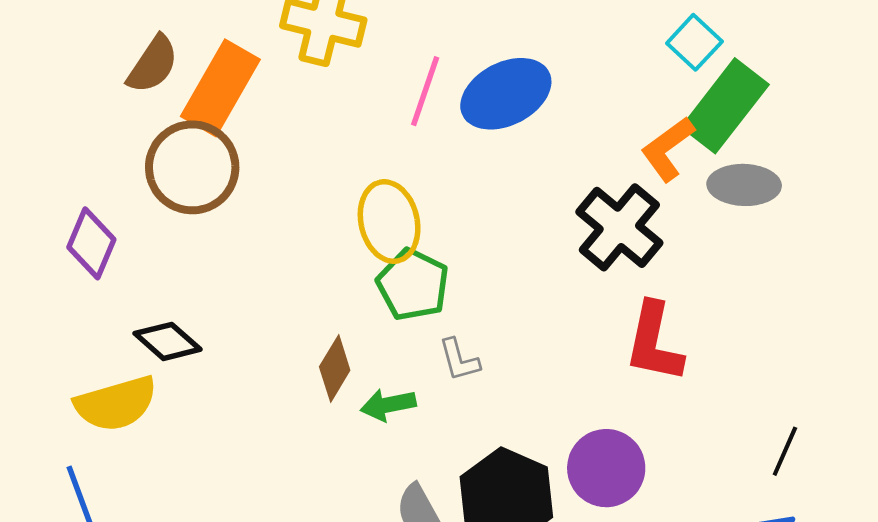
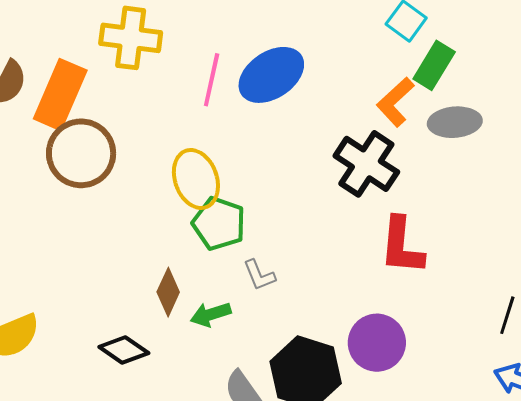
green rectangle: (725, 106) -> (434, 65), size x0.7
brown circle: (192, 167) -> (81, 153), moved
black diamond: (167, 341) -> (124, 350), moved

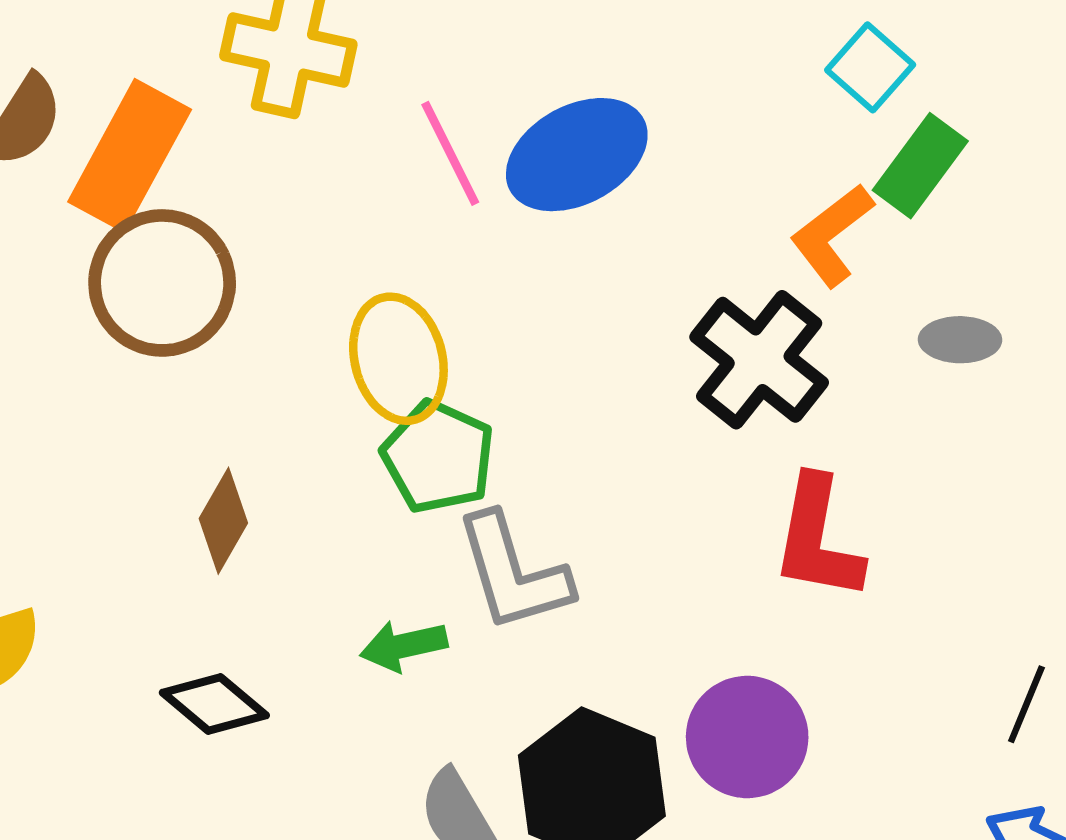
pink line: (212, 80) -> (450, 153), turned -44
gray ellipse: (455, 122) -> (960, 340), moved, size x0.7
gray L-shape: (259, 275) -> (513, 573), size x1.8
brown diamond: (168, 292) -> (223, 521), moved

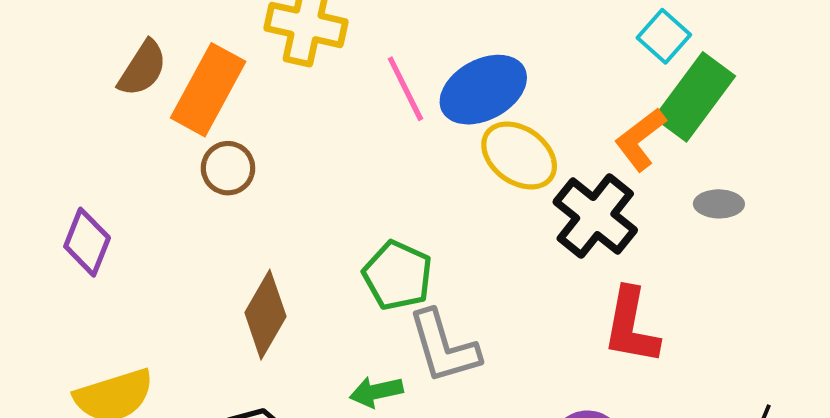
green rectangle: (920, 166) -> (695, 97), size x1.4
brown circle: (162, 283) -> (228, 168), size x0.6
yellow ellipse: (398, 359) -> (519, 156), moved, turned -40
brown diamond: (223, 521) -> (265, 315), size x1.4

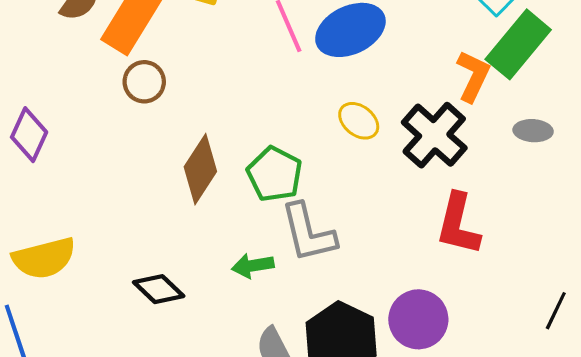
orange L-shape: (640, 139) -> (473, 76), turned 150
yellow ellipse: (519, 156) -> (359, 121), moved, size x0.7
brown diamond: (265, 315) -> (200, 169), moved

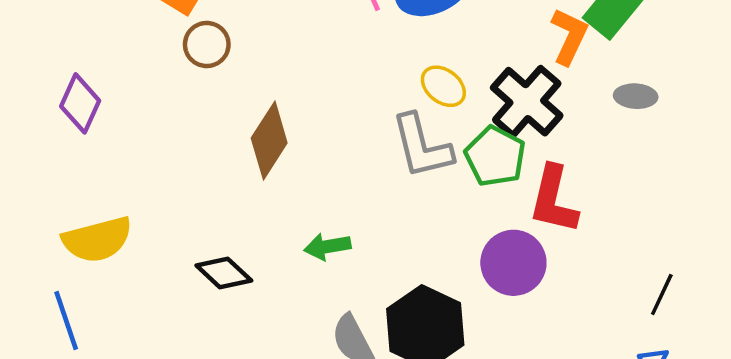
green pentagon: (275, 174) -> (495, 156), moved
gray L-shape: (308, 233) -> (422, 146), moved
purple circle: (418, 319) -> (513, 263), moved

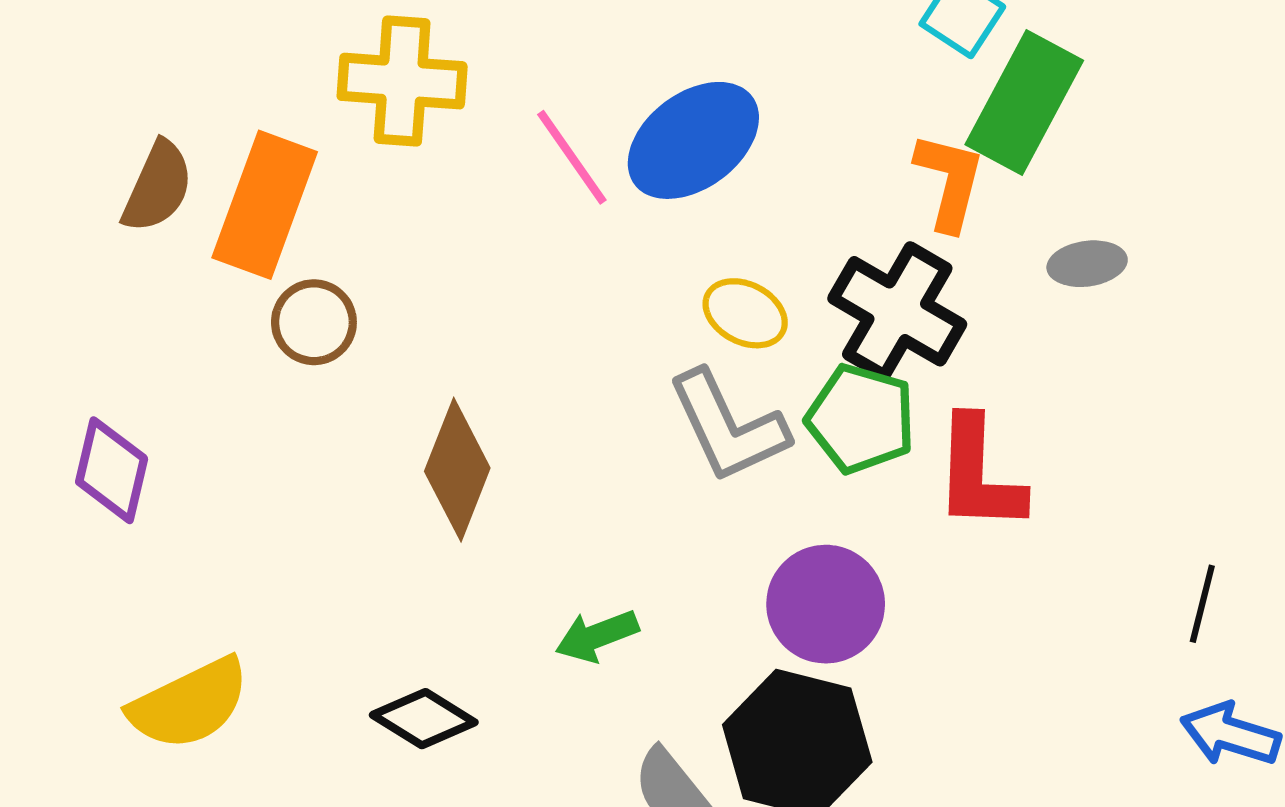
purple circle: (513, 263) -> (826, 604), moved

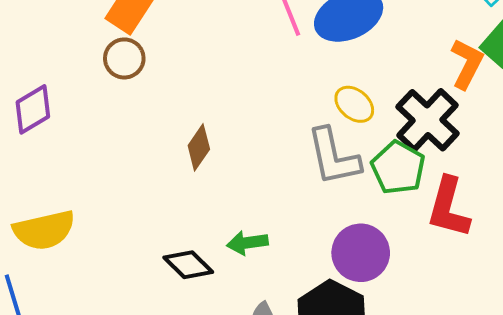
brown circle: (314, 322) -> (124, 58), moved
purple diamond: (112, 470) -> (33, 109), turned 33
brown diamond: (457, 470) -> (199, 147), size x0.7
black diamond: (424, 719) -> (188, 265), moved

